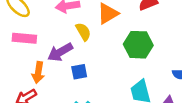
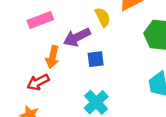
pink rectangle: (24, 38) -> (40, 20), turned -30

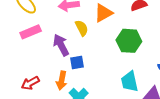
purple arrow: (77, 37) -> (61, 45), turned 90
orange arrow: (52, 57) -> (62, 81), moved

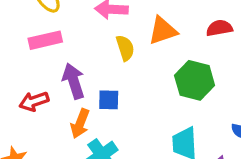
purple arrow: (61, 45) -> (74, 81), moved
red arrow: (30, 83) -> (34, 101), moved

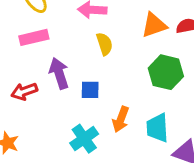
orange triangle: (163, 31) -> (154, 25), moved
orange arrow: (80, 124) -> (121, 119), moved

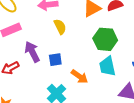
orange arrow: (121, 119) -> (79, 76), turned -66
cyan trapezoid: (157, 128) -> (107, 66), moved

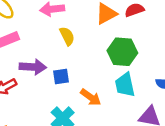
purple arrow: (32, 52) -> (33, 67), turned 120

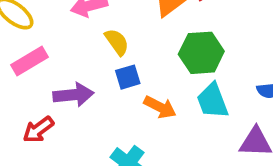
blue square: (61, 77) -> (128, 77), moved
orange arrow: (91, 97) -> (160, 107), moved

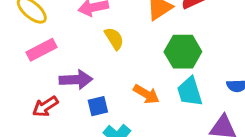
blue square: (128, 77) -> (98, 106), moved

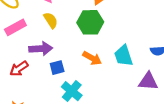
yellow semicircle: (114, 39) -> (51, 20), moved
green hexagon: (183, 52) -> (90, 22), moved

